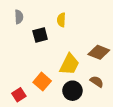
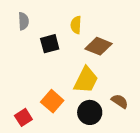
brown diamond: (99, 52) -> (98, 46), moved

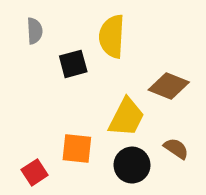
yellow semicircle: (76, 25) -> (112, 36), size x1.6
brown diamond: (98, 46) -> (169, 86), moved
orange square: (52, 101) -> (77, 148), turned -35

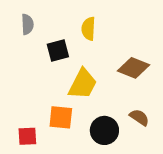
yellow semicircle: (112, 36) -> (88, 29), size x0.7
yellow trapezoid: (126, 117) -> (83, 84), moved
red square: (35, 172) -> (27, 136), turned 30

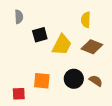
yellow semicircle: (88, 29) -> (86, 20), moved
yellow trapezoid: (83, 84) -> (62, 45), moved
black circle: (104, 130) -> (74, 79), moved

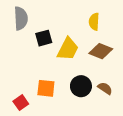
gray semicircle: (19, 17) -> (21, 18), size x1.5
red square: (19, 94) -> (21, 103), turned -32

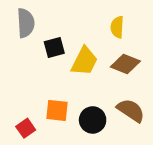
black circle: (81, 86) -> (93, 120), moved
brown semicircle: (105, 88) -> (131, 110), size x1.5

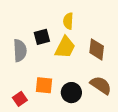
gray semicircle: (26, 23) -> (20, 50), moved
yellow semicircle: (117, 27) -> (68, 21), moved
brown diamond: (125, 64) -> (97, 49), turned 75

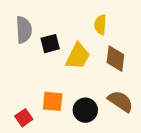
yellow semicircle: (68, 21) -> (100, 25), moved
gray semicircle: (20, 50) -> (24, 30), moved

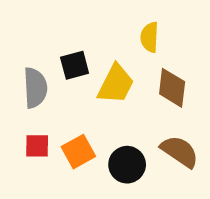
gray semicircle: (24, 30) -> (35, 88), moved
orange square: (53, 101) -> (78, 152), turned -35
red square: (24, 118) -> (37, 146), moved, turned 36

